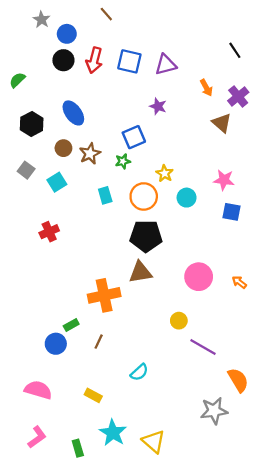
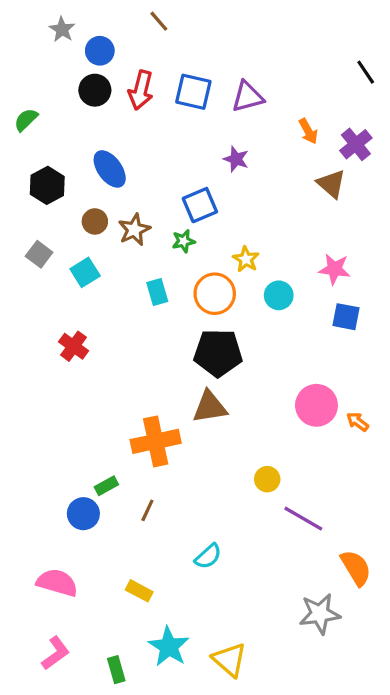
black line: (235, 50) -> (366, 72), moved
red cross: (49, 232) -> (74, 346), turned -30
pink circle: (199, 277) -> (316, 405), moved

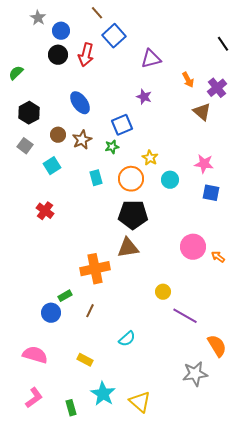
blue square: (193, 92) -> (114, 36), moved, turned 35
blue ellipse: (110, 169) -> (80, 103), moved
gray square: (39, 254) -> (25, 146), moved

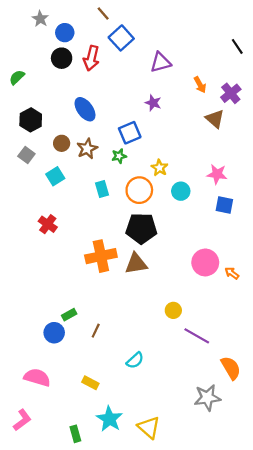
orange cross: (95, 269) -> (101, 256), moved
pink L-shape: (34, 398) -> (22, 420), moved

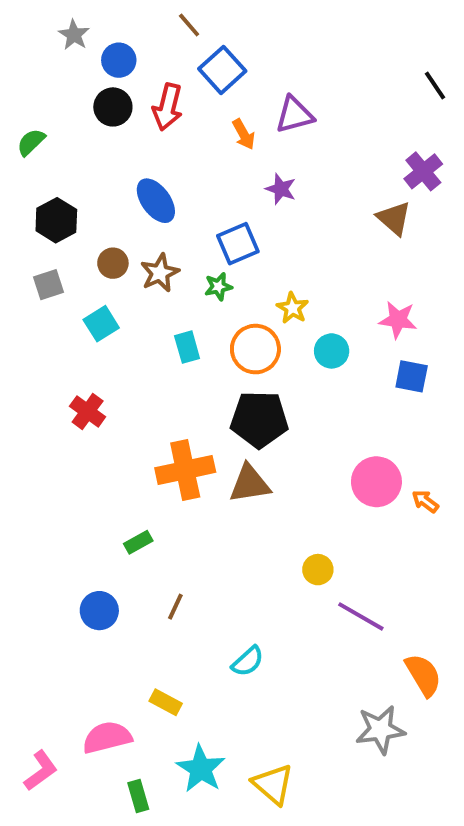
orange arrow: (200, 85) -> (244, 134), moved
gray square: (26, 155) -> (49, 285), turned 35
green rectangle: (69, 315) -> (138, 542), moved
pink semicircle: (37, 377) -> (107, 737), moved, turned -30

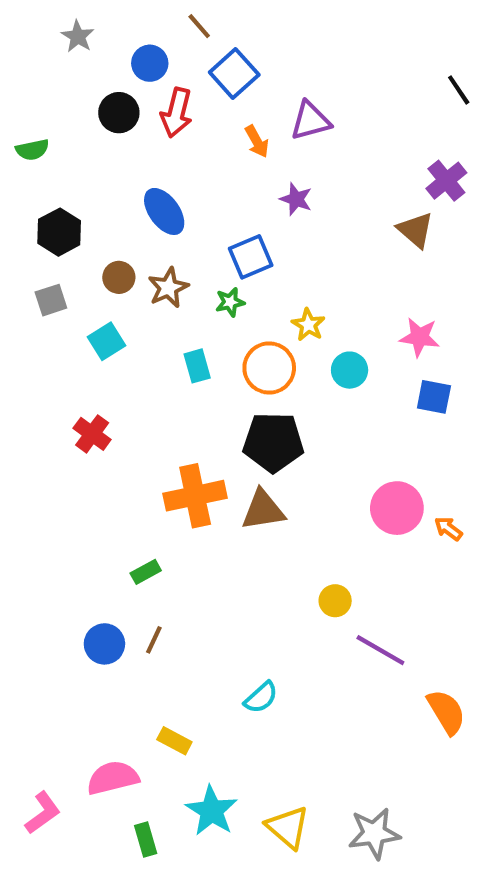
blue circle: (119, 60) -> (150, 63), moved
green semicircle: (31, 142) -> (32, 150), turned -148
brown line: (175, 607) -> (154, 640), moved
gray star: (380, 730) -> (374, 833), moved

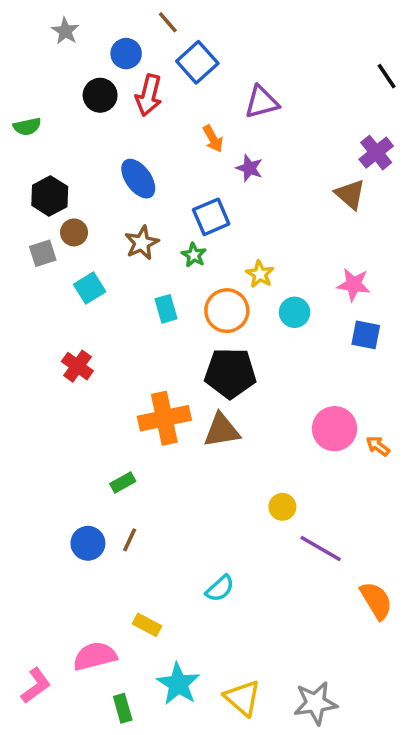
orange arrow: (257, 141) -> (213, 139), moved
brown circle: (119, 277) -> (74, 232), moved
green star: (230, 302) -> (194, 255), turned -30

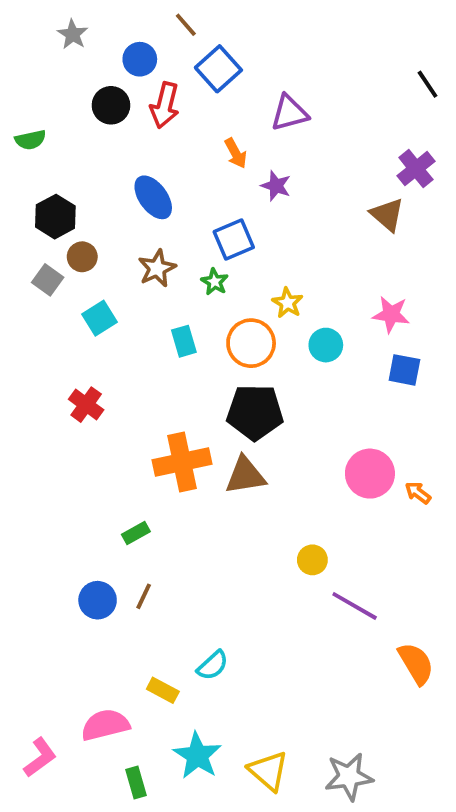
gray square: (43, 253) -> (48, 280), turned -36
cyan semicircle: (220, 588) -> (213, 665), moved

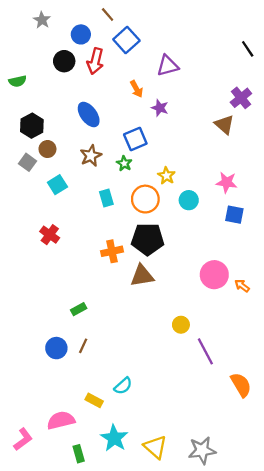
orange cross: (182, 462) -> (112, 251), moved, size x0.7
purple line: (355, 606) -> (205, 351), turned 32

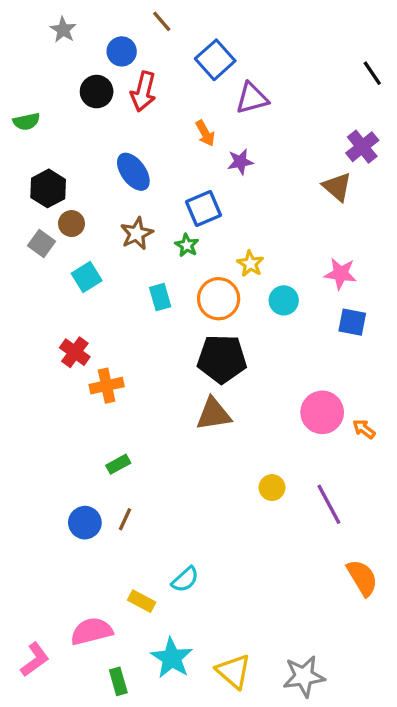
blue square: (126, 40) -> (215, 60), moved
purple star: (160, 108) -> (240, 162), turned -30
orange cross: (112, 251) -> (107, 386), moved
purple line: (205, 351) -> (329, 504), moved

